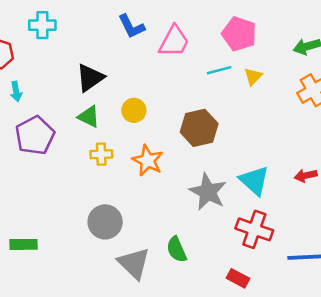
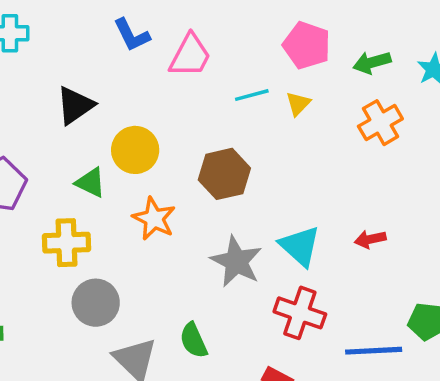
pink pentagon: (239, 34) -> (307, 45), moved
yellow circle: (134, 110) -> (135, 150), size x1.4
green triangle: (89, 117) -> (91, 183), moved
yellow cross: (101, 154) -> (67, 243), moved, size x1.5

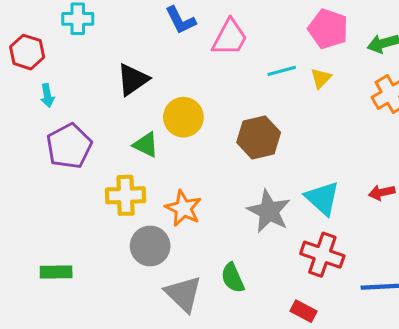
orange star: (154, 219) -> (183, 208), moved

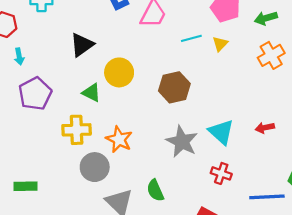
red cross: (322, 255) -> (221, 173), size x0.7

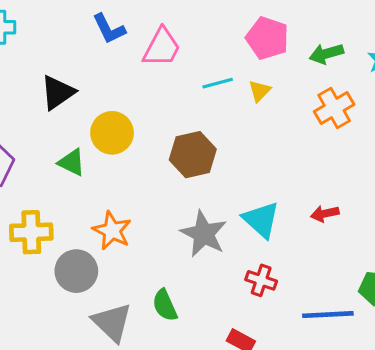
yellow cross: (77, 130) -> (31, 232), moved

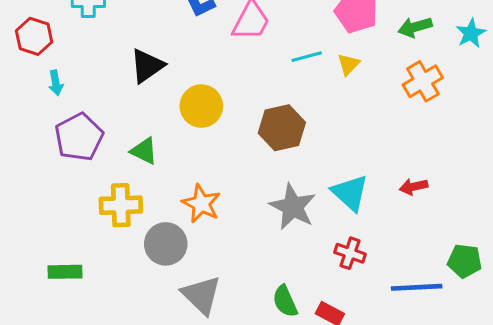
green triangle: (72, 162) -> (144, 151), moved
green semicircle: (165, 305) -> (285, 301), moved

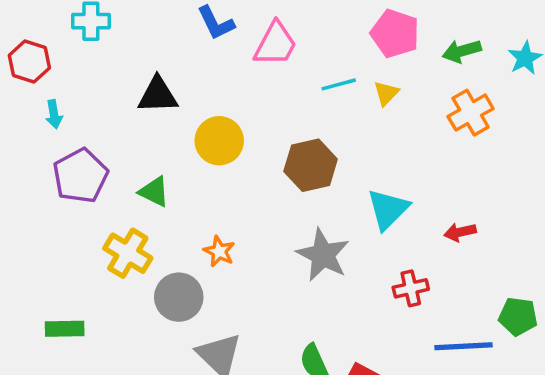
black triangle: (147, 66) -> (158, 95), turned 33
cyan triangle: (350, 193) -> (388, 209), moved, turned 33
orange star: (201, 204) -> (219, 251), size x0.7
yellow cross: (121, 205) -> (128, 253), turned 33
red cross: (350, 253) -> (411, 288), moved, turned -32

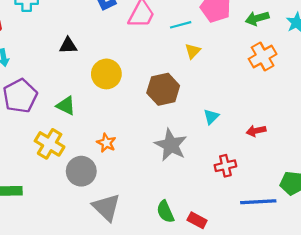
cyan line: (339, 84) -> (181, 25), moved
yellow triangle: (386, 93) -> (193, 51), moved
black triangle: (158, 95) -> (68, 46), size x0.7
cyan triangle: (388, 209) -> (211, 117), size x0.6

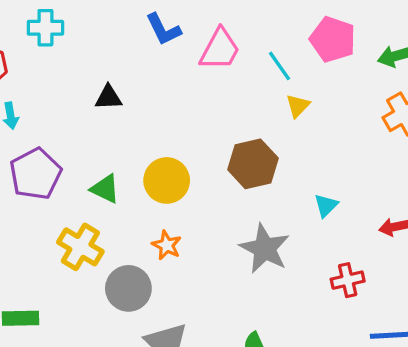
cyan line: (181, 25) -> (280, 66), turned 70
yellow circle: (106, 74) -> (167, 180), moved

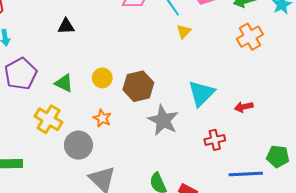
brown hexagon: (253, 164) -> (138, 86), moved
yellow circle: (167, 180) -> (102, 78), size x0.7
cyan triangle: (326, 205) -> (201, 93), size x1.8

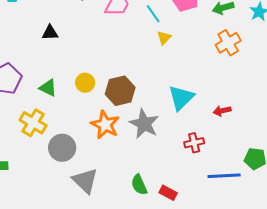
orange star: (102, 118) -> (105, 125), moved, size x1.6

